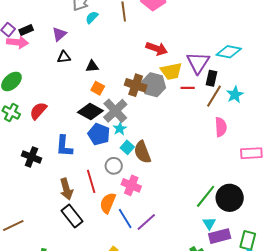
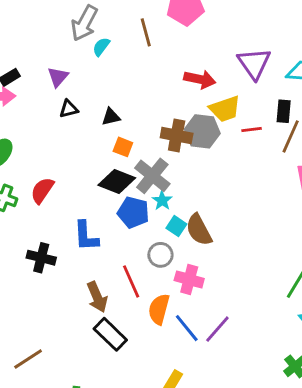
purple triangle: (198, 63) -> (254, 63), moved

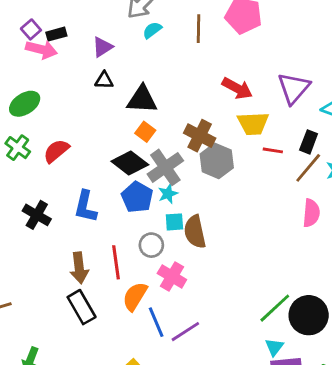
black triangle: (111, 117) -> (142, 100), size x1.6
gray hexagon: (202, 131) -> (217, 161), moved
cyan square: (176, 226) -> (174, 222), turned 36

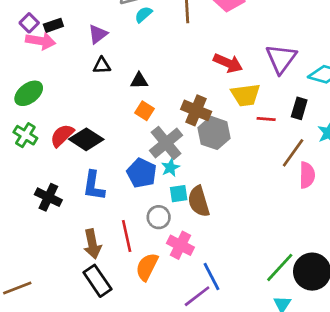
black triangle: (142, 100) -> (139, 81), size x0.6
black diamond: (130, 163) -> (86, 139), moved
brown line: (308, 168) -> (293, 153), moved
blue line: (156, 322) -> (212, 277), moved

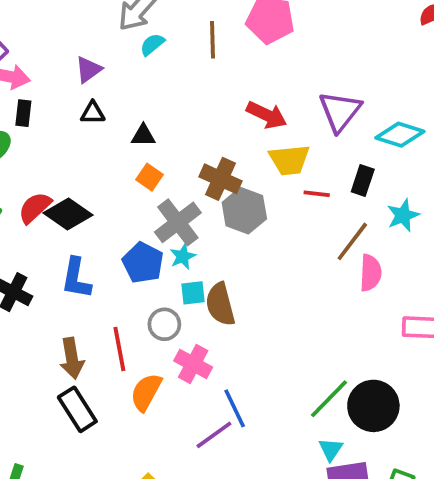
black rectangle: (53, 25) -> (23, 113), moved, turned -66

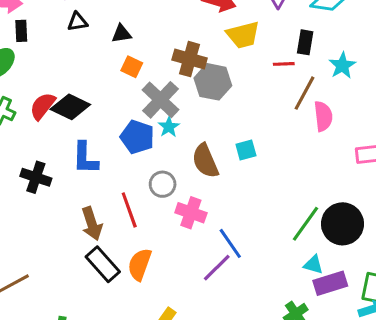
red line: (317, 194) -> (284, 64), moved
cyan square: (193, 293) -> (246, 150), moved
orange semicircle: (146, 392) -> (140, 264), moved
cyan triangle: (331, 449) -> (313, 265), turned -40

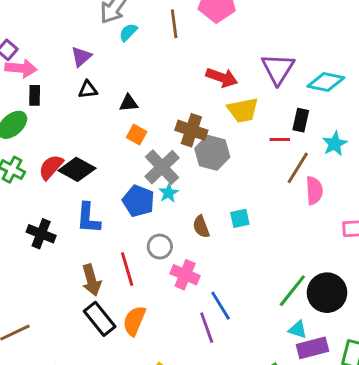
brown semicircle: (205, 161) -> (201, 227), size x0.7
purple line: (217, 268) -> (207, 328), turned -68

